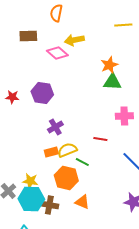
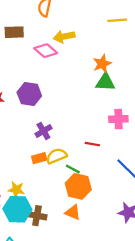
orange hexagon: (66, 178) -> (78, 186), moved

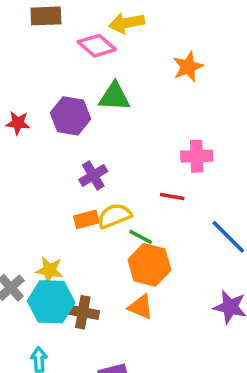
green triangle: (105, 82) -> (114, 97), moved
pink cross: (118, 119) -> (197, 156), moved

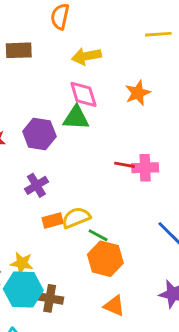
pink diamond: (97, 46) -> (83, 94), moved, turned 32
purple cross: (93, 175) -> (36, 185), moved
red line: (172, 197) -> (125, 165), moved
orange triangle: (141, 307) -> (114, 306), moved

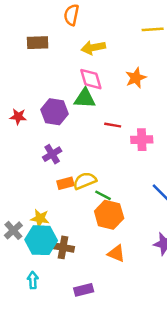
red line: (125, 165) -> (113, 125), moved

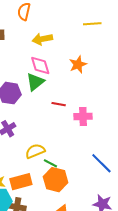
green triangle: (85, 98) -> (35, 82), turned -42
orange rectangle: (65, 183) -> (21, 182), moved, size x1.5

